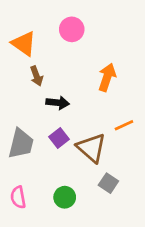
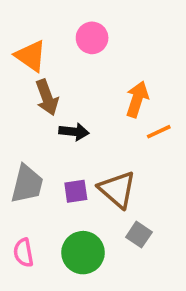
brown arrow: (36, 76) -> (47, 97), size x1.4
orange line: (124, 125) -> (159, 132), moved
purple square: (59, 138) -> (76, 191), moved, turned 30
green circle: (65, 197) -> (83, 253), size x1.5

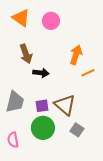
orange triangle: (31, 56) -> (21, 18), moved
green circle: (83, 253) -> (43, 128), moved

